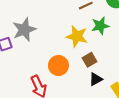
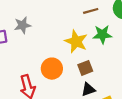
gray star: (24, 30) -> (22, 25), size x0.7

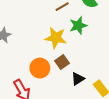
brown square: (85, 68) -> (62, 62), moved

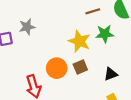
black triangle: (78, 79) -> (111, 74), moved

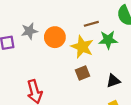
brown line: (93, 11) -> (91, 24), moved
orange circle: (57, 68) -> (55, 37), moved

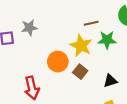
orange circle: (55, 37) -> (58, 62), moved
brown square: (83, 73) -> (80, 72), turned -32

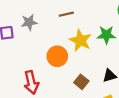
brown line: (91, 23) -> (66, 14), moved
brown square: (80, 72) -> (81, 82), moved

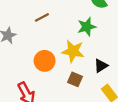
yellow star: (80, 40) -> (73, 51), moved

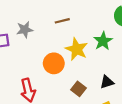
green star: (87, 27) -> (103, 41), turned -30
yellow star: (73, 51) -> (77, 49), moved

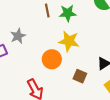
brown line: (62, 21) -> (47, 10), moved, turned -72
green star: (103, 41) -> (68, 13), moved, turned -30

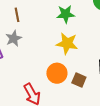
brown line: (47, 10) -> (17, 15), moved
orange circle: (52, 59) -> (57, 73), moved

